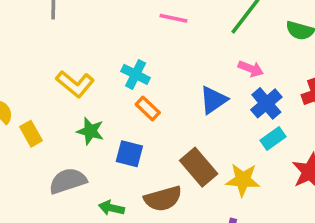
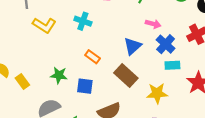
cyan cross: (136, 74) -> (83, 21), moved
yellow L-shape: (75, 84) -> (44, 25), moved
cyan rectangle: (273, 138) -> (172, 65), turned 40
brown rectangle: (199, 167) -> (126, 76), moved

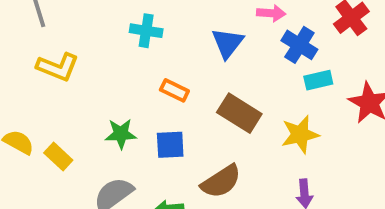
yellow L-shape: (44, 25) -> (58, 67), moved
blue triangle: (133, 46) -> (228, 43), moved

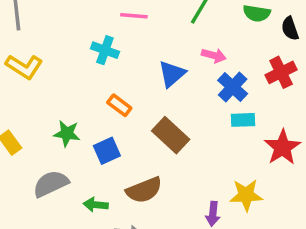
yellow star: (300, 134) -> (246, 195), moved
blue square: (170, 145) -> (107, 151), turned -32

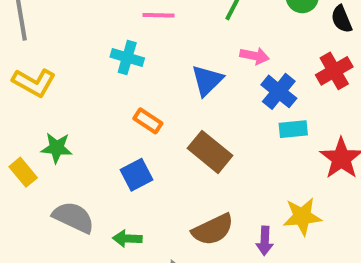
green star: (67, 133) -> (57, 148), moved
gray semicircle: (51, 184) -> (73, 217), turned 54
brown semicircle: (144, 190) -> (213, 230), moved

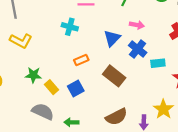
blue cross: (279, 91) -> (138, 49), moved
orange rectangle: (148, 121) -> (81, 60), turned -56
yellow rectangle: (23, 172) -> (52, 87), moved
yellow star: (302, 216) -> (163, 109), turned -30

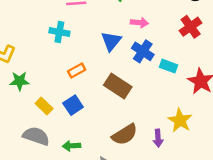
cyan rectangle: (158, 63) -> (169, 66), turned 32
green star: (33, 75) -> (20, 81), moved

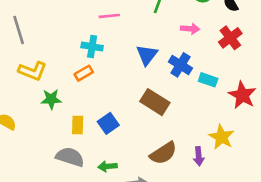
pink arrow: (139, 23) -> (190, 29), moved
orange rectangle: (77, 71) -> (84, 73), moved
yellow rectangle: (44, 106) -> (78, 125), turned 48

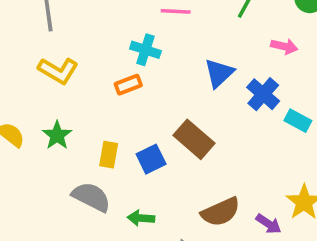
green star: (51, 99) -> (57, 135), moved, turned 30
brown rectangle: (155, 102) -> (194, 139), moved
purple arrow: (199, 156) -> (269, 224), turned -60

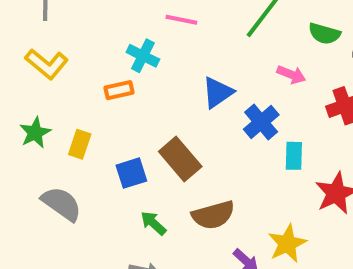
cyan rectangle: (298, 121) -> (294, 156), turned 55
yellow rectangle: (109, 155) -> (80, 144), moved
brown semicircle: (221, 212) -> (213, 215), moved
green arrow: (141, 218) -> (153, 223), moved, turned 30

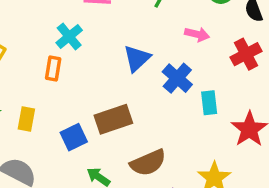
cyan cross: (143, 56) -> (69, 36), turned 32
orange rectangle: (119, 90) -> (53, 69), turned -60
brown rectangle: (180, 159) -> (113, 119), turned -60

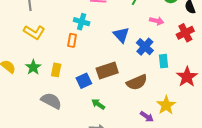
cyan cross: (69, 36) -> (82, 22), turned -35
blue triangle: (137, 58) -> (121, 35), turned -30
brown semicircle: (148, 163) -> (137, 82), moved

